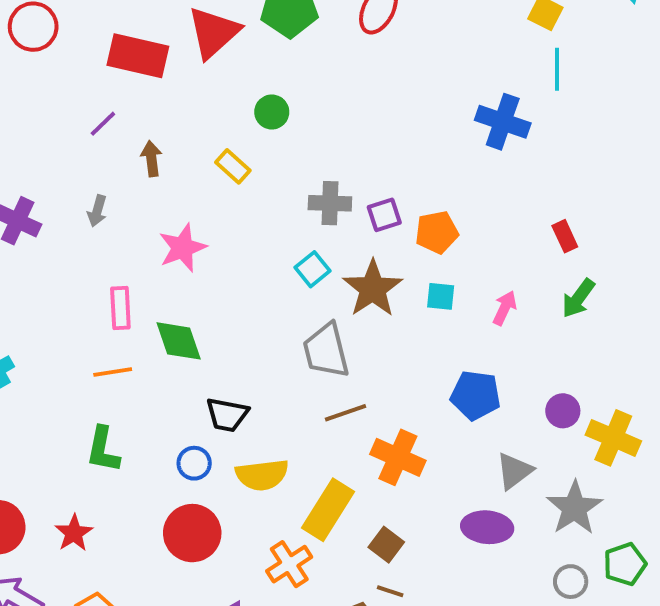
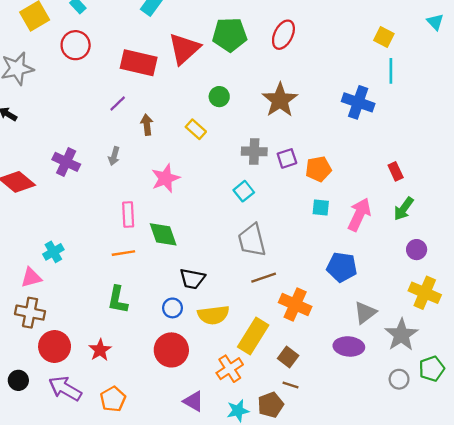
brown star: (373, 289) -> (280, 100), moved
pink arrow: (505, 308) -> (359, 215), size x1.6
purple circle: (563, 411) -> (417, 250), moved

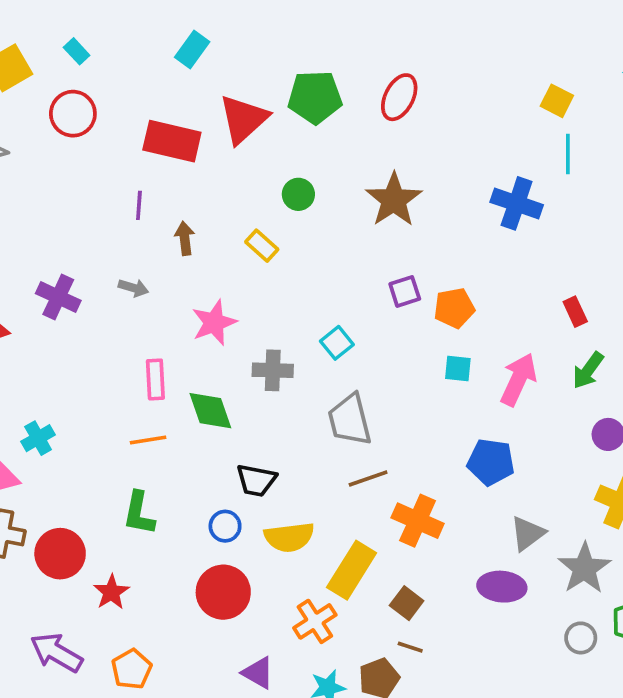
purple line: (118, 104) -> (139, 205), turned -42
gray cross: (254, 151) -> (273, 370), moved
gray arrow: (114, 156) -> (133, 288), turned -90
red circle: (55, 346) -> (60, 554), moved

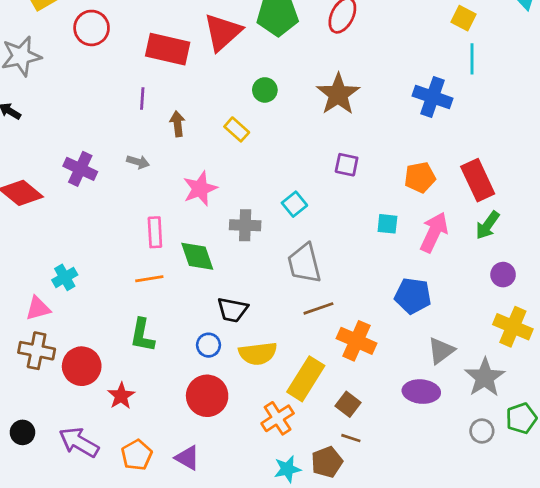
purple square: (405, 291) -> (347, 165), turned 30
orange pentagon: (454, 308) -> (420, 177), moved
red rectangle: (575, 312) -> (478, 180), size x1.8
purple triangle: (258, 673) -> (187, 458), moved

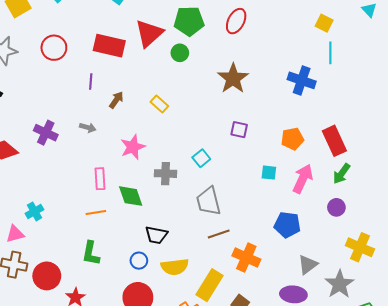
red circle: (92, 28) -> (54, 48), moved
green circle: (265, 90) -> (180, 53), moved
brown arrow: (178, 124) -> (116, 100), turned 42
purple circle: (503, 275) -> (336, 207), moved

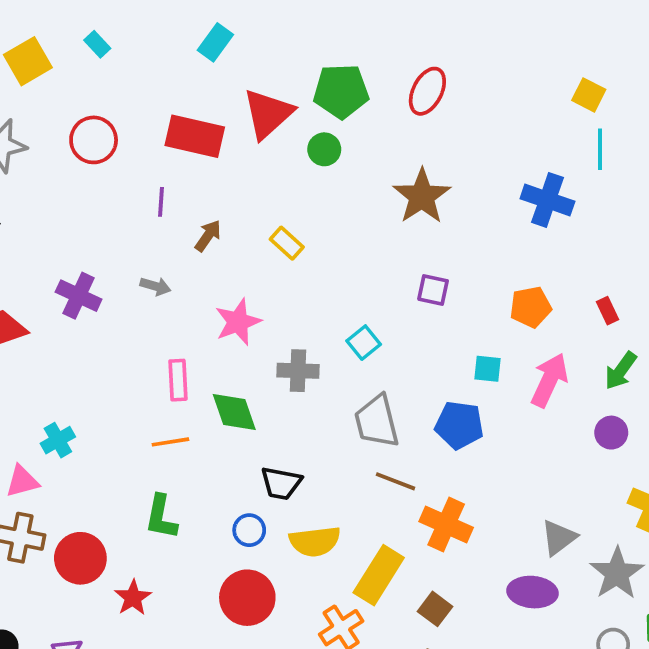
red rectangle: (334, 141) -> (608, 311), size x0.5
blue pentagon: (287, 225) -> (459, 425), moved
brown line: (219, 234) -> (396, 481), turned 40

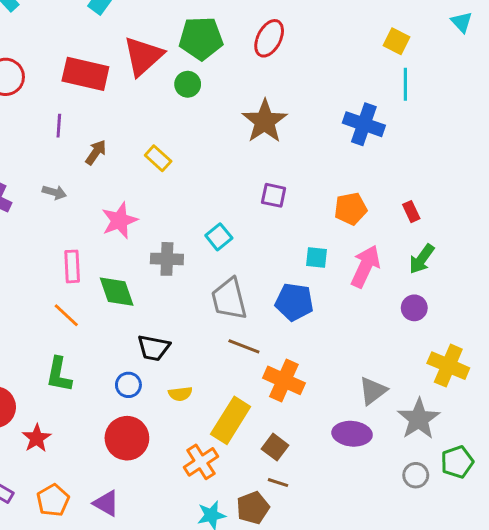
orange line: (170, 442) -> (66, 315), turned 52
yellow semicircle: (315, 541) -> (180, 394), size x0.6

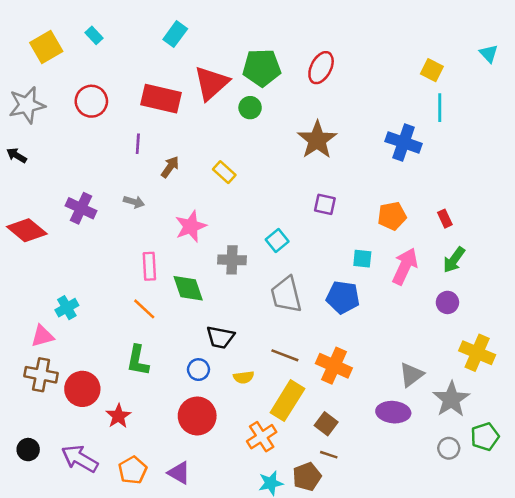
brown line: (244, 346) -> (285, 355), moved

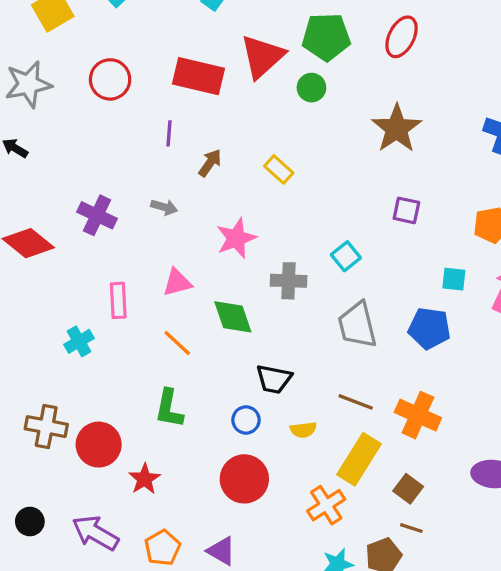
pink rectangle: (149, 266) -> (118, 300), moved
pink triangle: (42, 336) -> (177, 282), moved

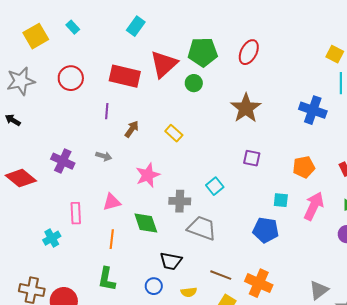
gray trapezoid: (357, 325) -> (202, 228), moved, turned 124
orange line: (177, 343) -> (112, 239), turned 54

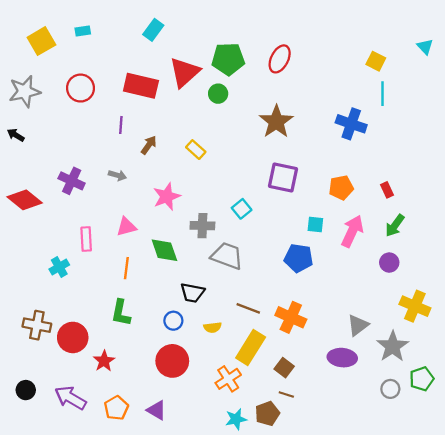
cyan rectangle: (73, 27) -> (83, 31), turned -56
purple square: (252, 158) -> (283, 178), size x1.6

